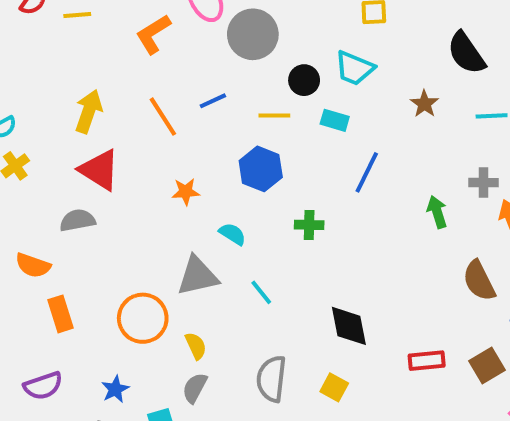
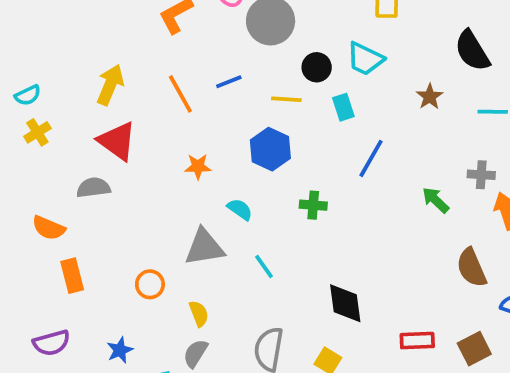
cyan rectangle: (335, 120) -> (343, 107), turned 52
green arrow: (437, 212) -> (436, 200), turned -32
orange circle: (143, 318) -> (150, 284), size x0.6

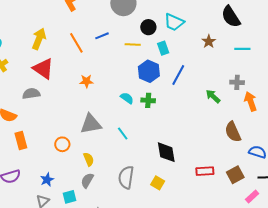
blue hexagon: (270, 149) -> (149, 71), moved
cyan semicircle: (240, 209) -> (127, 98), moved

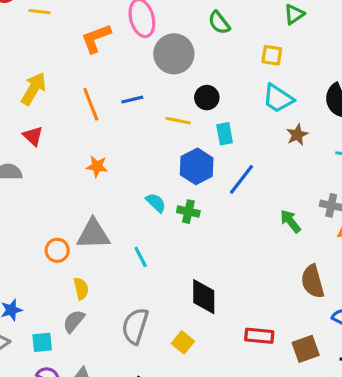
cyan trapezoid: (174, 22) -> (278, 98), moved
red triangle: (43, 69) -> (33, 136), size x0.6
orange circle: (62, 144) -> (57, 250), moved

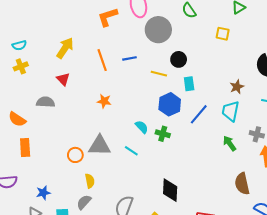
cyan trapezoid: (278, 98) -> (231, 111), moved, turned 65
cyan line: (141, 257) -> (131, 151), moved, turned -32

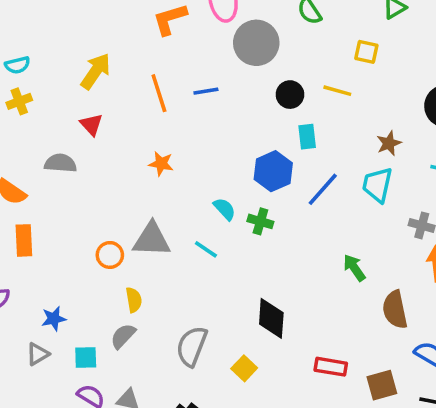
yellow line: (159, 74) -> (337, 91), moved
green arrow: (230, 143) -> (354, 268), moved

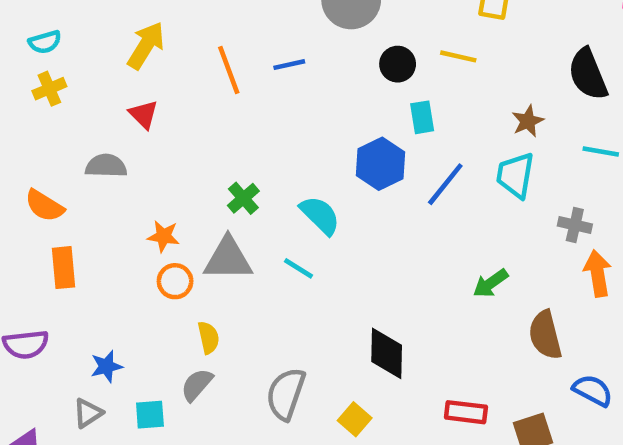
orange star: (161, 164) -> (163, 236), moved
cyan semicircle: (225, 209) -> (320, 215), size x1.4
green cross: (260, 221) -> (243, 198), moved, turned 35
green arrow: (354, 268) -> (491, 283), turned -88

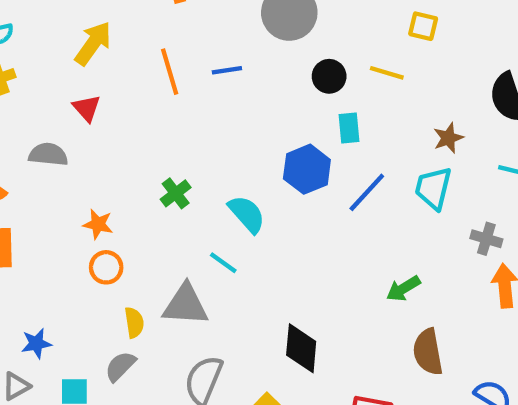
gray triangle: (228, 259) -> (185, 305), moved
brown semicircle: (545, 335) -> (428, 352), moved

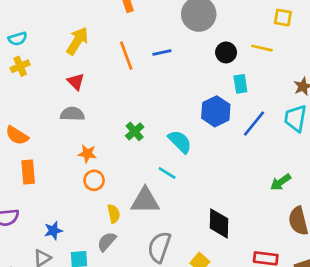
gray semicircle: (48, 154) -> (72, 114), moved

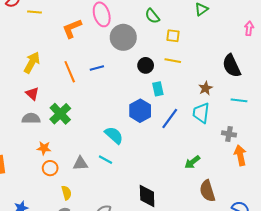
yellow square: (283, 18) -> (173, 36), moved
green cross: (135, 131) -> (60, 114), moved, size x1.5
gray triangle: (145, 201) -> (80, 163), moved, size x0.7

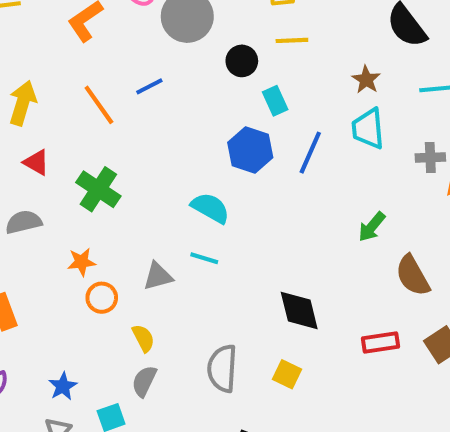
gray semicircle: (31, 118) -> (24, 222), moved

